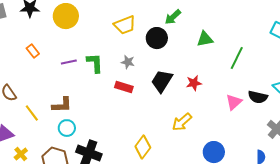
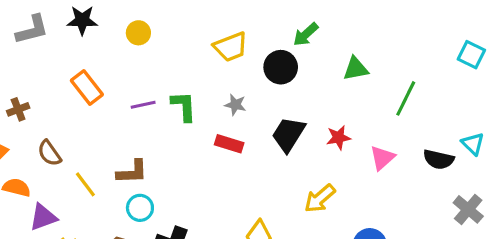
yellow circle: (66, 16) -> (138, 33), size x0.6
orange rectangle: (33, 51) -> (87, 87), size x1.5
pink triangle: (234, 102) -> (382, 158), moved

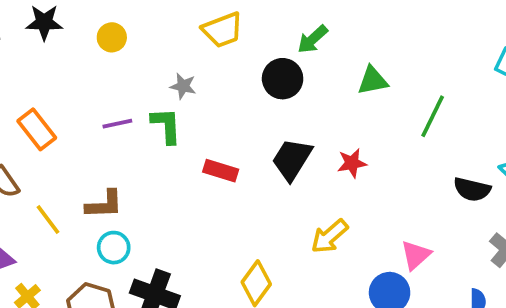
yellow trapezoid: (231, 47) -> (223, 30), moved
orange rectangle: (87, 87) -> (37, 129), moved
gray star: (235, 105) -> (183, 86), moved
pink triangle: (382, 158) -> (416, 255), moved

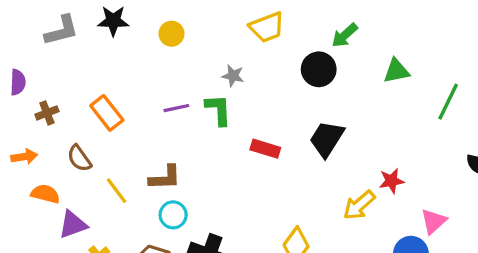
red star: (352, 163) -> (392, 181), moved

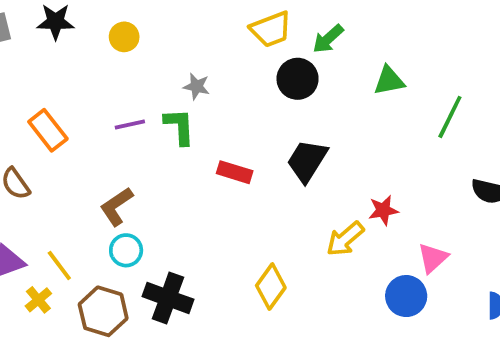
yellow trapezoid: (267, 27) -> (271, 29), moved
brown L-shape: (165, 178) -> (116, 206), turned 148
yellow line: (116, 191) -> (59, 266), moved

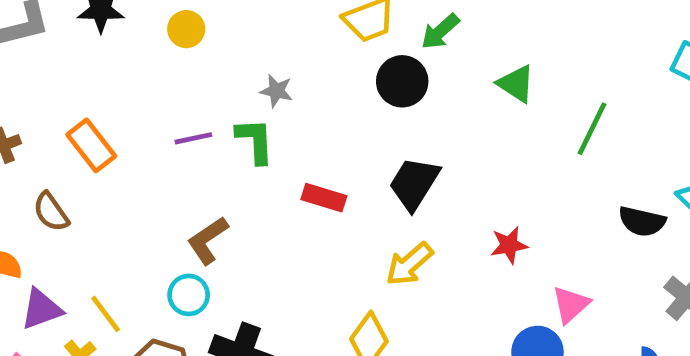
green triangle: (389, 81) -> (516, 84), turned 44
brown L-shape: (116, 206) -> (208, 240), moved
yellow arrow: (345, 239) -> (409, 264), moved

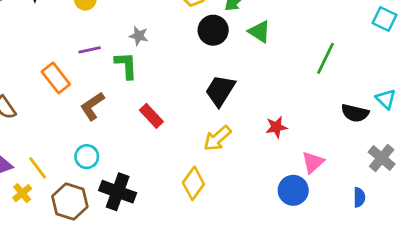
green triangle: (516, 84) -> (259, 32), moved
purple line: (193, 138) -> (90, 50), moved
orange rectangle: (91, 145) -> (56, 78), moved
red rectangle: (324, 198) -> (151, 116), moved, turned 30
brown L-shape: (208, 240) -> (92, 106), moved

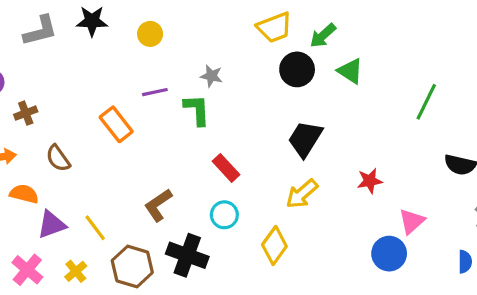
brown L-shape: (92, 106) -> (158, 205), moved
cyan circle: (87, 157) -> (224, 215), moved
yellow cross: (22, 193) -> (76, 271), moved

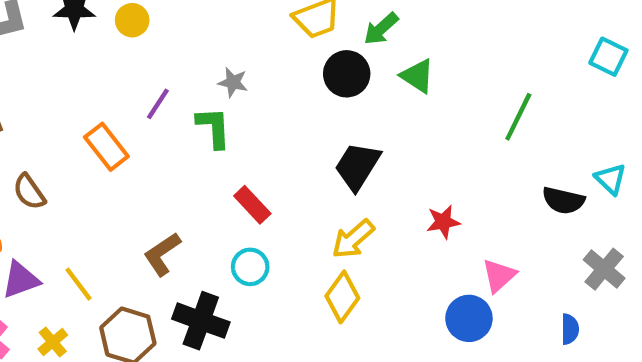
yellow circle: (150, 34) -> (132, 20), moved
purple line: (155, 92) -> (158, 104), turned -45
yellow diamond: (274, 245) -> (342, 297), moved

